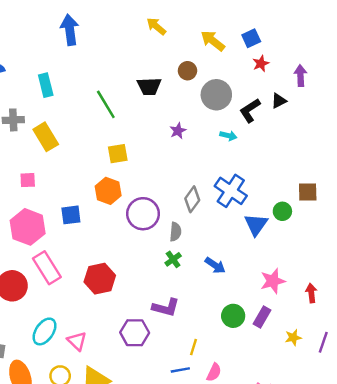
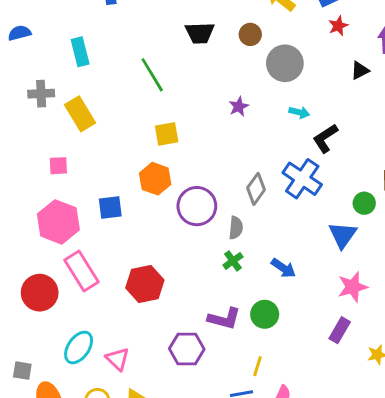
black trapezoid: (149, 86) -> (200, 33), moved
black L-shape: (250, 110) -> (325, 138), moved
blue triangle: (256, 225) -> (343, 235), moved
green circle: (233, 316) -> (265, 314), moved

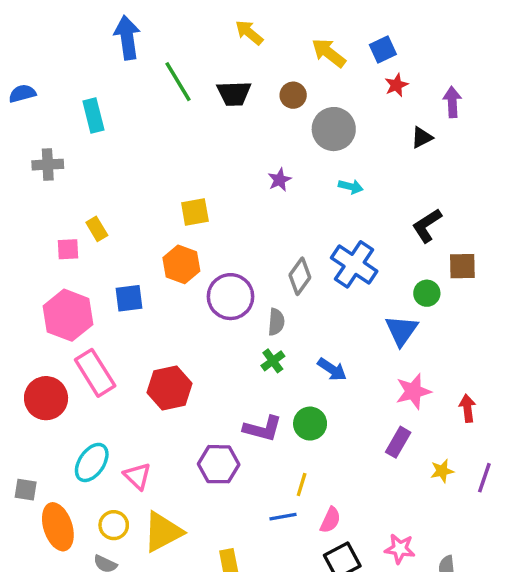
green line: (152, 75) -> (178, 82), moved
yellow rectangle: (80, 114) -> (97, 229), moved, size x0.6
black L-shape: (325, 138) -> (427, 226), moved

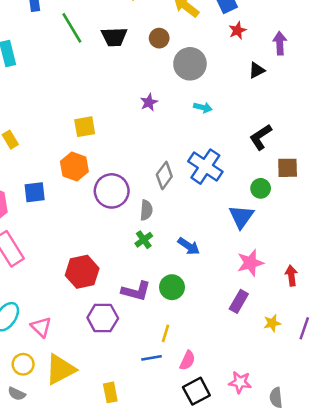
red hexagon: (170, 388) -> (82, 272), moved

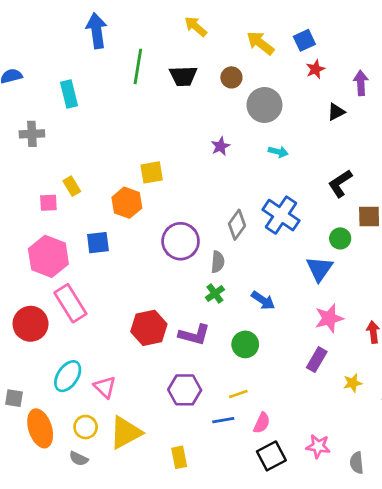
green line: (72, 28) -> (138, 66), turned 40
orange hexagon: (74, 167) -> (127, 203), moved
purple L-shape: (136, 291) -> (194, 335), moved
purple hexagon: (103, 318) -> (185, 390), moved
yellow line: (166, 333) -> (238, 394), turned 54

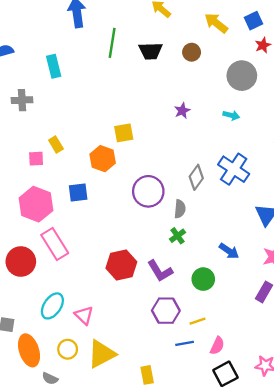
gray circle: (264, 105) -> (242, 76), moved
blue arrow: (263, 300) -> (229, 251), moved
purple L-shape: (194, 335) -> (160, 271), turned 44
purple hexagon: (185, 390) -> (166, 311), moved
gray semicircle: (79, 459) -> (50, 378), moved

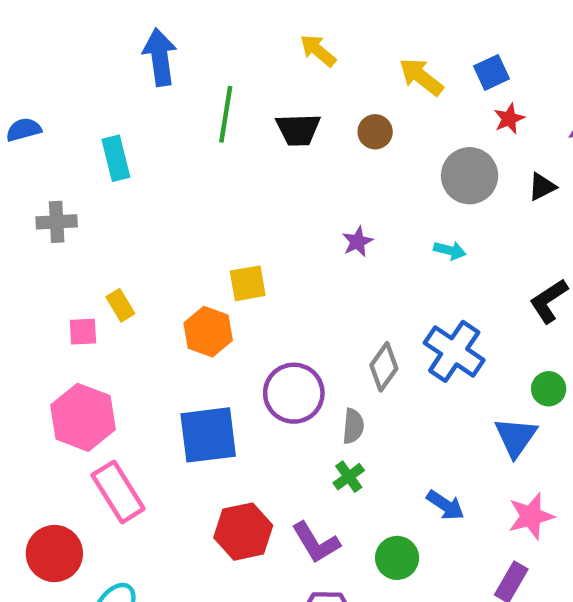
blue square: (78, 193) -> (208, 435), moved, size x1.6
red circle: (21, 262) -> (54, 553), moved

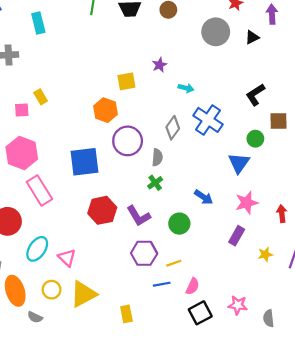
cyan arrow: (450, 250) -> (186, 88), moved
yellow square: (248, 283) -> (126, 81), moved
orange hexagon: (208, 332) -> (106, 110), moved

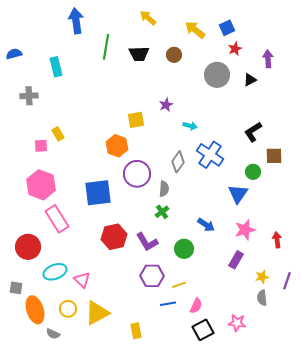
cyan ellipse: (37, 249) -> (55, 272), turned 35
gray semicircle: (269, 318) -> (262, 298), moved

